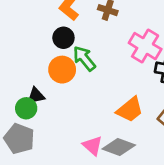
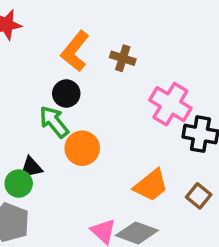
green arrow: (84, 58) -> (54, 122), moved
orange circle: (62, 70) -> (82, 148), moved

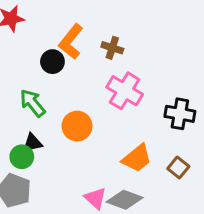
black circle: (66, 94) -> (52, 62), moved
pink cross: (170, 104) -> (125, 91), moved
green arrow: (54, 122) -> (33, 103), moved

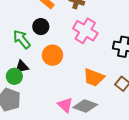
black circle: (52, 62) -> (41, 27), moved
orange trapezoid: (137, 158) -> (94, 77), turned 60

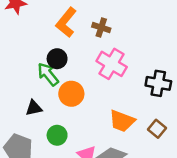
green arrow: (22, 39) -> (48, 74), moved
green circle: (14, 76) -> (57, 135), moved

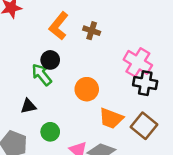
pink cross: (112, 64) -> (138, 62), moved
orange circle: (71, 94) -> (87, 89), moved
brown square: (157, 129) -> (144, 126), size x1.5

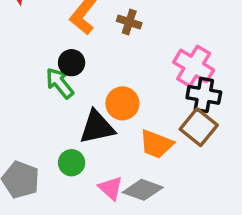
black triangle: (28, 106) -> (97, 127), moved, size x1.6
brown square: (144, 126) -> (199, 127), moved

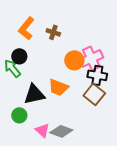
pink cross: (194, 66) -> (91, 58), turned 35
orange circle: (122, 103) -> (74, 60), moved
orange trapezoid: (156, 144) -> (58, 87), moved

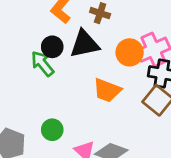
black triangle: (34, 94) -> (85, 44), moved

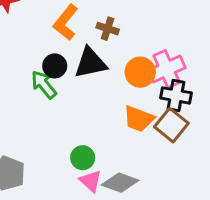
orange trapezoid: (107, 90) -> (139, 119), moved
green circle: (52, 130) -> (83, 158), moved

